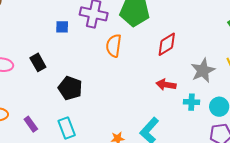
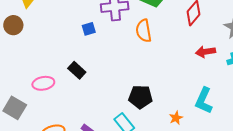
black pentagon: (70, 88) -> (140, 97), moved

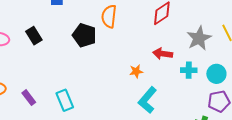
black pentagon: (140, 97) -> (84, 35), moved
orange star: (176, 118) -> (136, 71), moved

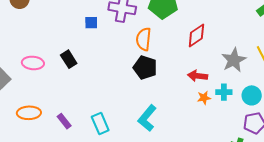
black pentagon: (84, 35) -> (145, 67), moved
orange star: (136, 71) -> (204, 98), moved
cyan L-shape: (147, 100) -> (147, 118), moved

